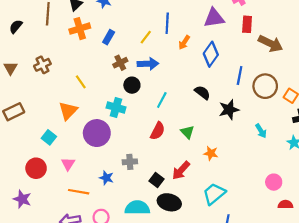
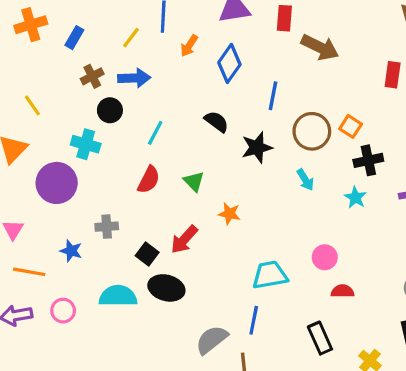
brown circle: (265, 86) -> (312, 131), moved
cyan trapezoid: (214, 194) -> (270, 275), moved, turned 30

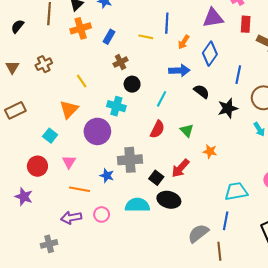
yellow line: (131, 38) -> (146, 37), turned 64
blue arrow: (134, 78) -> (179, 70), moved
gray cross: (107, 227) -> (130, 160), size x1.6

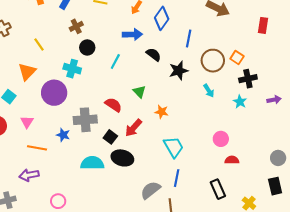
red semicircle: (157, 129) -> (113, 105), moved, turned -84
cyan trapezoid: (236, 191) -> (174, 147), moved, turned 70
pink circle: (102, 214) -> (58, 201), moved

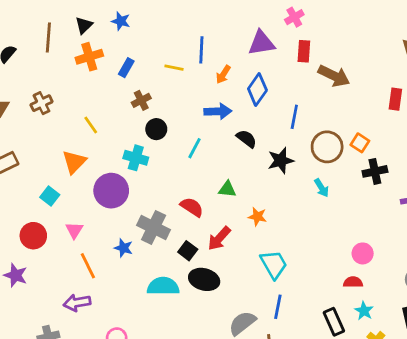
green triangle: (139, 92) -> (227, 189), turned -40
cyan star: (240, 102) -> (364, 311), moved
gray cross: (85, 120) -> (154, 227), turned 30
pink circle: (221, 139) -> (363, 253), moved
orange line: (37, 148) -> (88, 266), turned 54

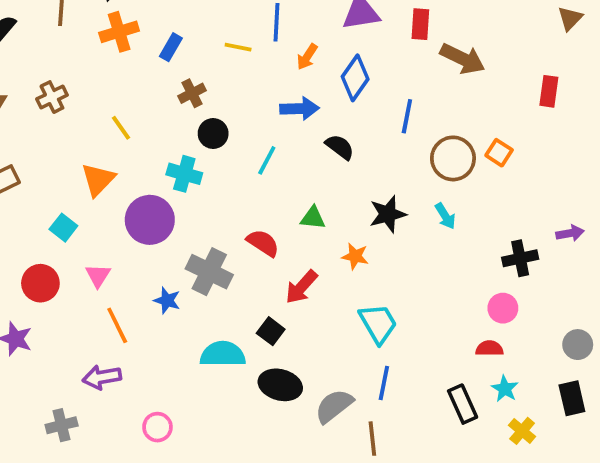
black star: (281, 161) -> (388, 214), moved
black cross: (375, 171) -> (520, 258), moved
black square: (188, 251) -> (271, 331), moved
black ellipse: (204, 279) -> (280, 385), moved

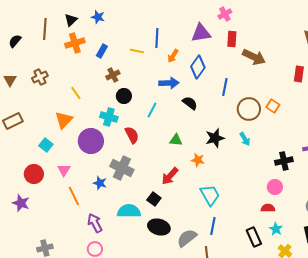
red semicircle: (263, 243) -> (132, 135), moved, turned 30
purple arrow: (102, 377) -> (95, 223), moved, turned 72

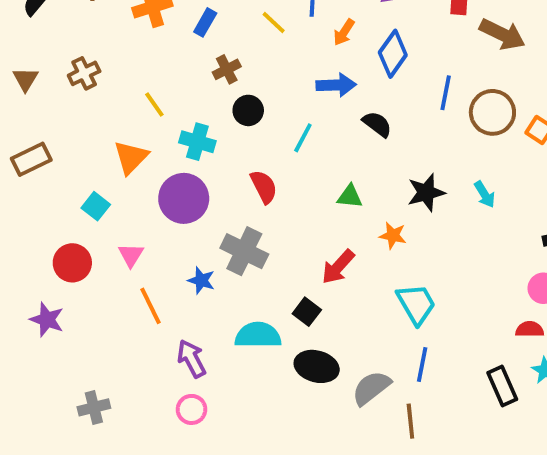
yellow line: (137, 51) -> (274, 22), turned 32
brown circle: (249, 109) -> (492, 112), moved
cyan cross: (109, 117) -> (197, 142), moved

